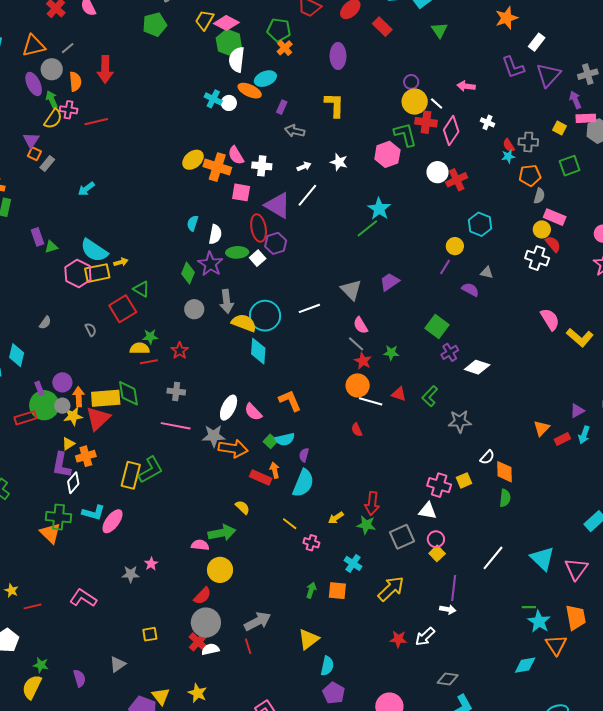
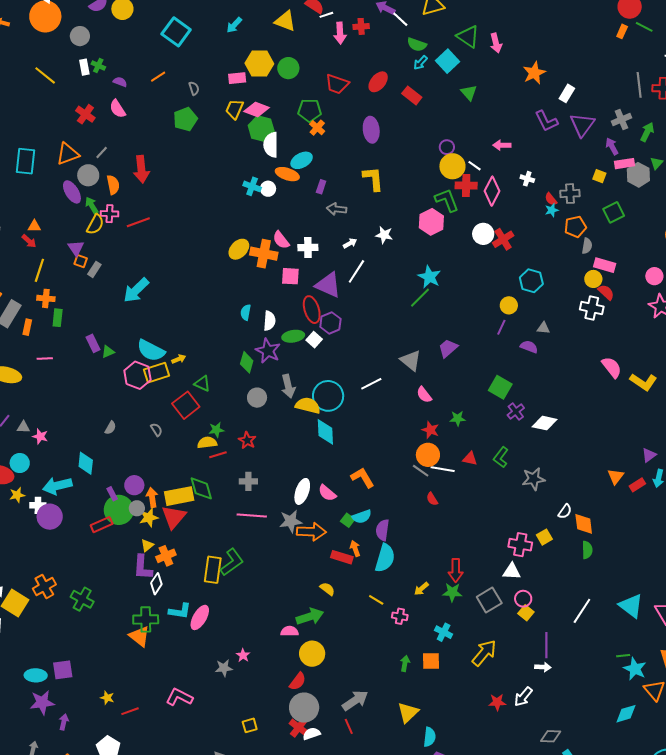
cyan arrow: (86, 189) -> (136, 290), size x1.6
gray line: (356, 344) -> (421, 471), moved
purple semicircle: (304, 455) -> (382, 530), size x1.5

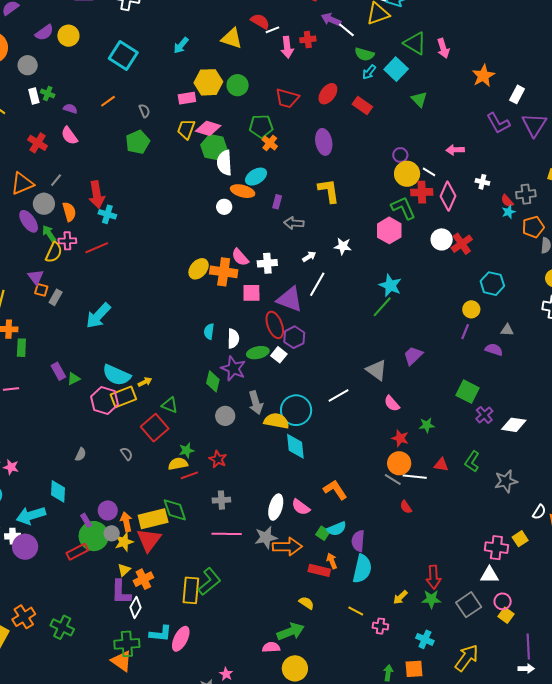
cyan cross: (252, 186) -> (107, 214), moved

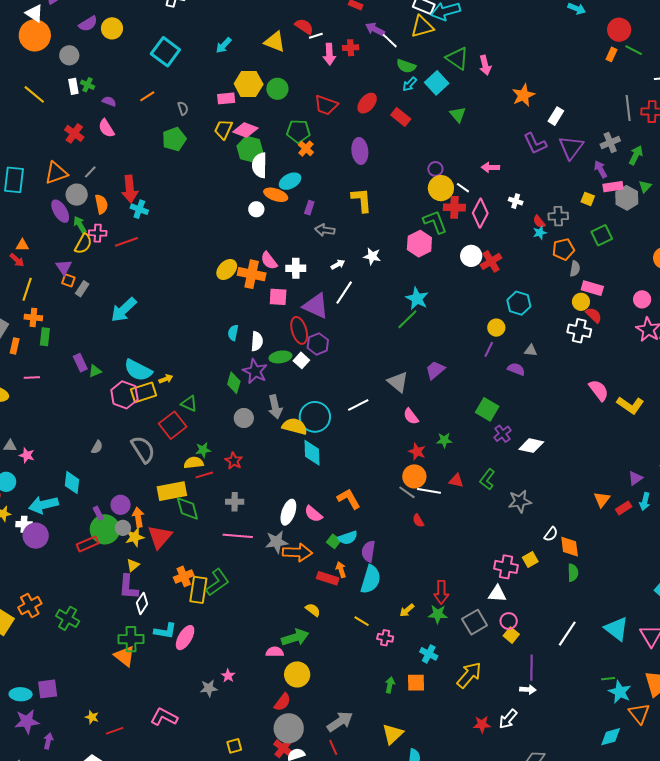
gray semicircle: (127, 454) -> (143, 449), size x2.0
yellow rectangle: (153, 519) -> (172, 491), moved
orange cross: (143, 579) -> (184, 576), moved

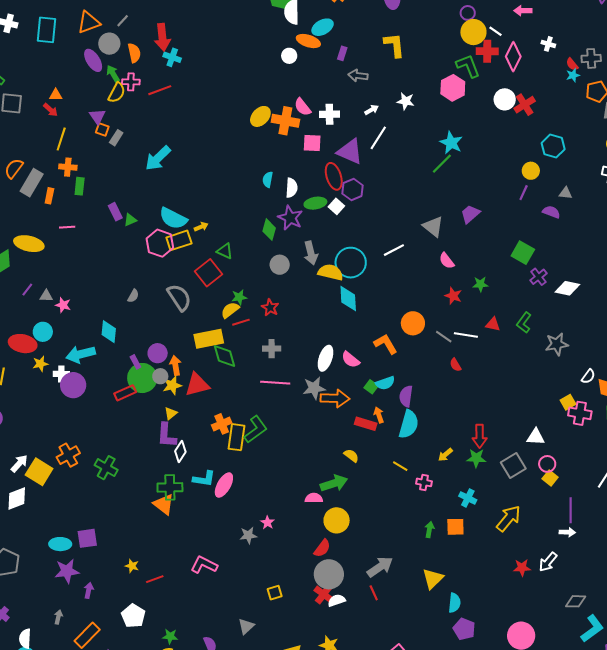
yellow semicircle: (194, 463) -> (230, 310), turned -30
orange circle: (414, 476) -> (413, 323), moved
red triangle: (160, 537) -> (197, 385), turned 36
pink cross: (506, 567) -> (580, 413), moved

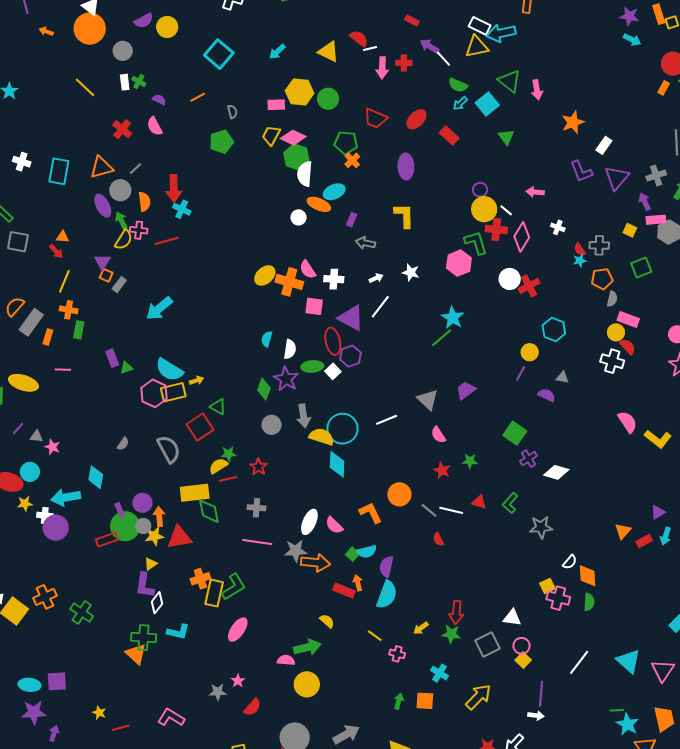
pink ellipse: (224, 485) -> (238, 630), moved
red semicircle: (322, 548) -> (252, 707), moved

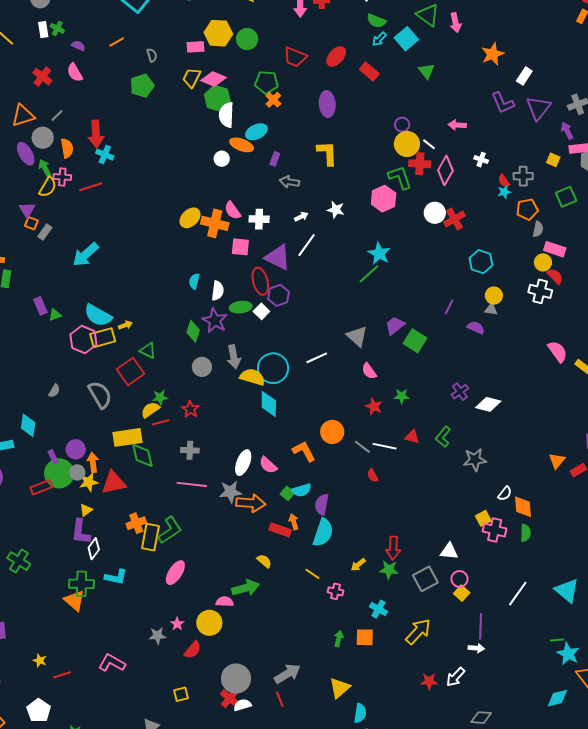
yellow circle: (530, 352) -> (494, 296), moved
green square: (515, 433) -> (415, 341), moved
yellow circle: (307, 684) -> (209, 623), moved

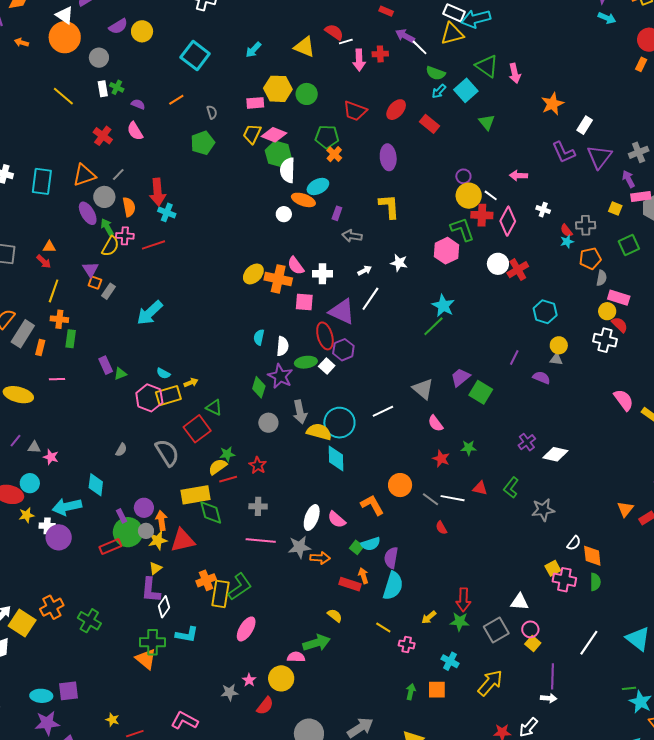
cyan semicircle: (98, 315) -> (163, 373), size x0.5
orange arrow: (251, 503) -> (320, 558), size x0.7

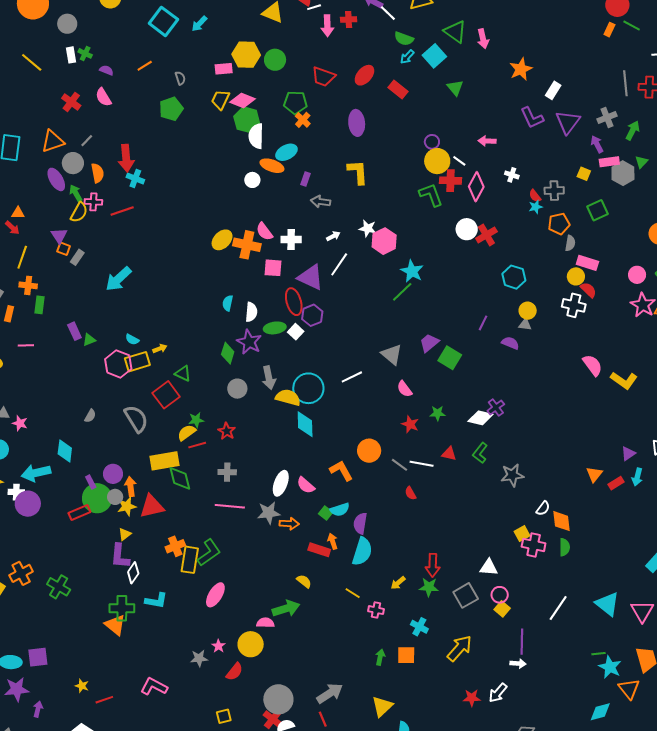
cyan arrow: (253, 50) -> (199, 24), moved
pink hexagon: (446, 251) -> (384, 241), moved
white diamond: (555, 454) -> (480, 418), moved

